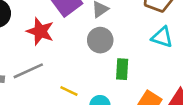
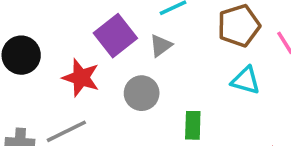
gray circle: (100, 40) -> (142, 93), moved

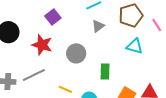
purple square: (115, 36) -> (53, 17), moved, size x0.7
gray triangle: (161, 46) -> (98, 26), moved

